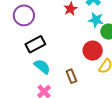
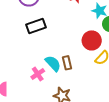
cyan semicircle: (42, 67) -> (53, 63), moved

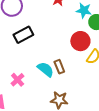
pink cross: (38, 74) -> (18, 80), moved

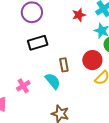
brown rectangle: (59, 67) -> (64, 65), moved

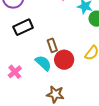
red circle: (92, 60) -> (64, 60), moved

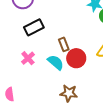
pink cross: (15, 72) -> (28, 58), moved

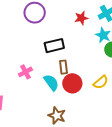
black rectangle: (34, 27) -> (54, 46), moved

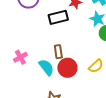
black rectangle: (54, 46) -> (58, 17), moved

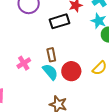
brown rectangle: (58, 52) -> (51, 55), moved

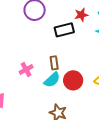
cyan semicircle: (50, 72) -> (52, 80), turned 84

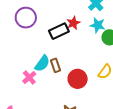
red star: (81, 15) -> (73, 23), moved
cyan semicircle: (52, 80) -> (42, 63), moved

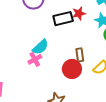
brown rectangle: (55, 65) -> (80, 55), moved
pink cross: (29, 77) -> (35, 59), moved

